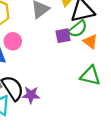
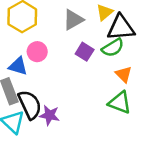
purple square: (63, 36) -> (85, 52), moved, turned 35
orange triangle: (90, 41) -> (124, 74), moved

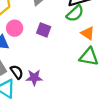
purple square: (85, 52) -> (44, 30), moved
black semicircle: (30, 105) -> (17, 72), size x0.6

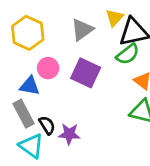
purple square: (44, 30) -> (86, 73), size x1.5

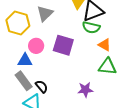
gray triangle: (82, 30) -> (45, 13), moved
green semicircle: (128, 54) -> (91, 27), turned 60
purple star: (69, 134) -> (85, 90), moved

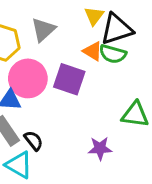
orange triangle: (105, 45) -> (93, 51), moved
pink circle: (36, 46) -> (28, 78), size x1.6

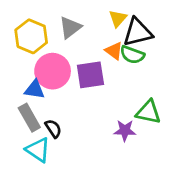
purple square: (69, 79) -> (90, 75), turned -32
purple star: (100, 148) -> (125, 131), moved

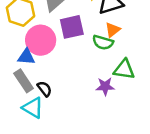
orange triangle: (114, 51) -> (113, 30), moved, turned 49
green semicircle: (132, 55) -> (103, 42), moved
purple square: (90, 75) -> (72, 27), moved

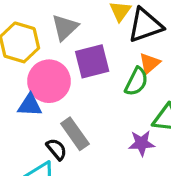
green semicircle: (103, 42) -> (136, 82), turned -78
gray rectangle: (24, 81) -> (75, 134), moved

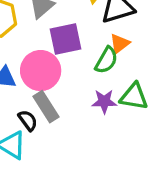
pink circle: (49, 81) -> (41, 71), moved
purple star: (142, 143) -> (104, 101), moved

